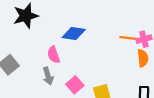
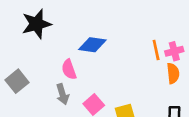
orange line: (128, 38) -> (156, 50), turned 72

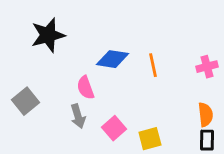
orange line: (156, 50) -> (153, 65), moved
orange semicircle: (173, 73) -> (205, 115), moved

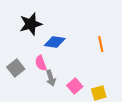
blue diamond: (112, 59) -> (55, 42), moved
pink semicircle: (85, 88) -> (41, 63), moved

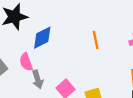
blue diamond: (55, 42) -> (42, 38), turned -35

